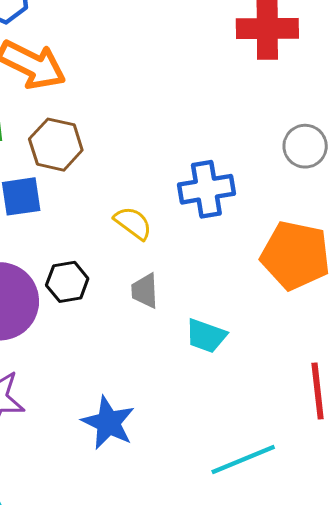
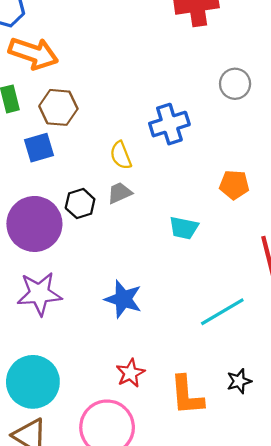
yellow semicircle: (133, 223) -> (121, 155), turned -140
orange pentagon: (295, 255) -> (234, 185), moved, size x0.6
gray trapezoid: (145, 291) -> (120, 193), moved, turned 76

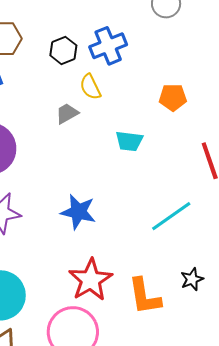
yellow semicircle: (121, 155) -> (90, 87), moved
black hexagon: (80, 204) -> (63, 50), moved
red star: (130, 373) -> (91, 280), size x1.6

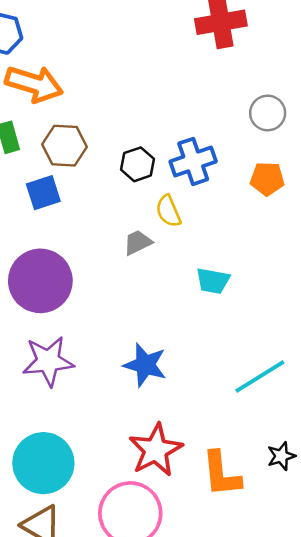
orange pentagon: (173, 97) -> (267, 179), moved

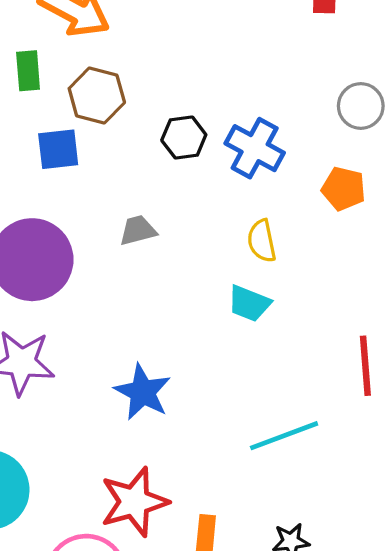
blue cross: (193, 161) -> (255, 148), turned 36
yellow semicircle: (168, 211) -> (262, 241), moved
gray trapezoid: (138, 242) -> (138, 230), moved

